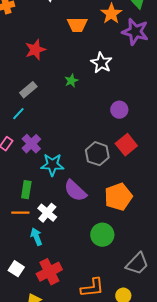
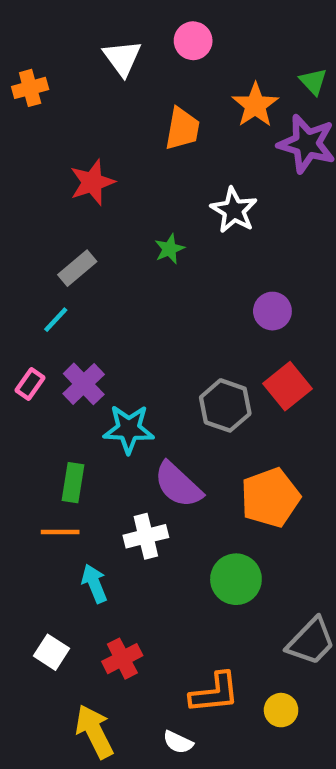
orange trapezoid: (77, 25) -> (182, 129), turned -80
white cross: (47, 213) -> (146, 536), moved, turned 36
red cross: (49, 272) -> (122, 659), size x0.7

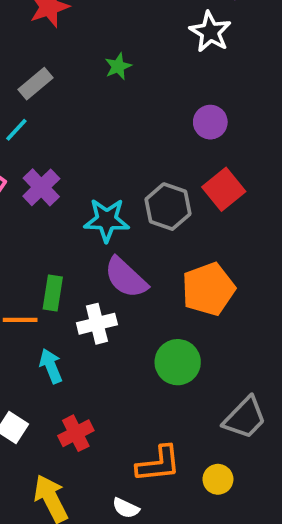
white star: (234, 210) -> (210, 32), moved
cyan star: (129, 429) -> (107, 220), moved
green rectangle: (73, 483) -> (53, 293), moved

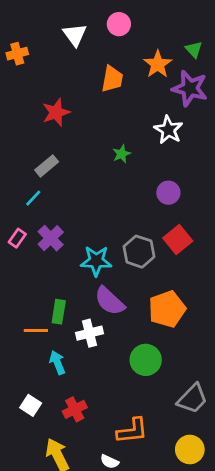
green star: (118, 66) -> (122, 154), moved
yellow circle: (218, 479) -> (190, 450), moved, size x1.4

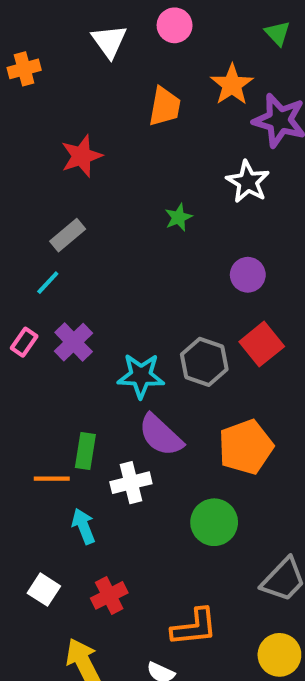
green triangle: (194, 50) -> (277, 33), moved

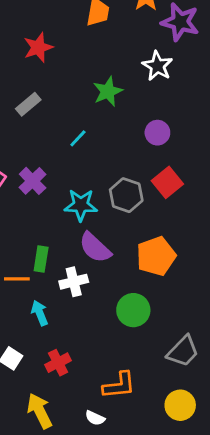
green star: (178, 217) -> (108, 91), size x1.5
cyan line: (48, 283) -> (78, 138), moved

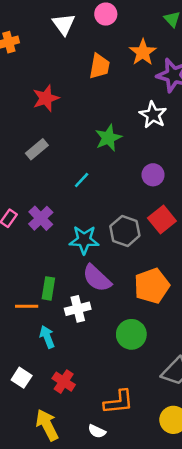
red cross: (58, 363) -> (64, 382), turned -30

